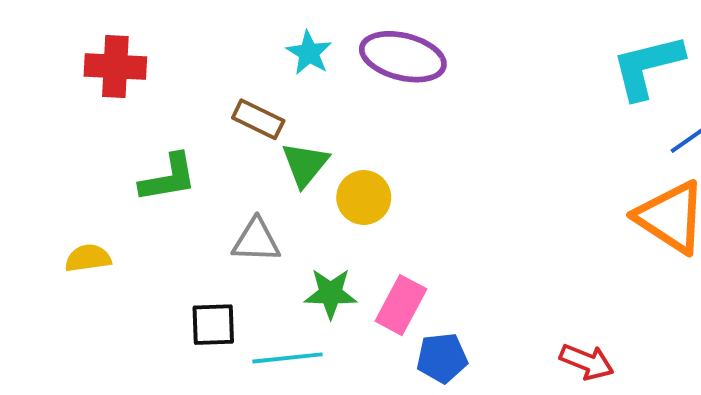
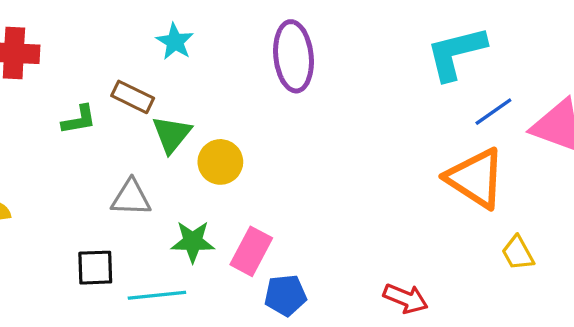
purple ellipse: (403, 57) -> (294, 56), moved, turned 70
green L-shape: (168, 178) -> (79, 120), moved, size x0.7

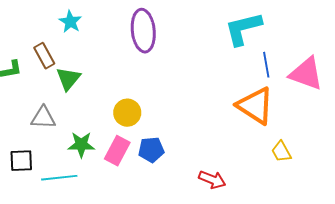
brown rectangle: (133, 97) -> (44, 56), turned 35
blue line: (493, 112) -> (266, 65), turned -65
yellow circle: (220, 162) -> (127, 113), moved
blue pentagon: (285, 295) -> (151, 150), moved

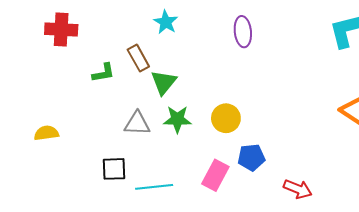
purple ellipse: (143, 31) -> (243, 32), size x0.7
green star: (81, 145) -> (177, 119), moved
pink rectangle: (117, 151) -> (215, 175), moved
red arrow: (212, 180) -> (298, 189), moved

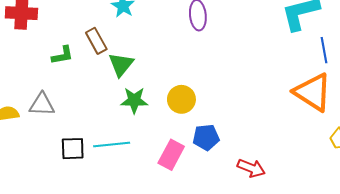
gray triangle: (137, 124) -> (42, 104), moved
cyan line: (154, 187) -> (112, 144), moved

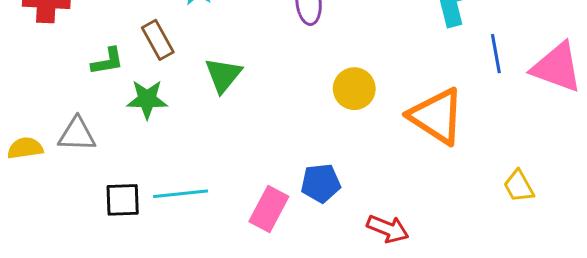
green triangle: (121, 64) -> (223, 75), moved
orange triangle: (313, 92) -> (436, 116), moved
yellow circle: (181, 99) -> (354, 89), moved
green star: (134, 100) -> (147, 99), moved

